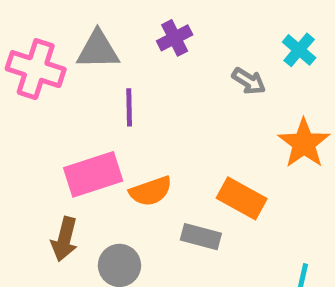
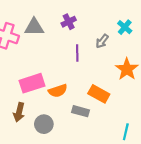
gray arrow: (249, 81) -> (102, 41), turned 96
purple line: (129, 107) -> (77, 53), moved

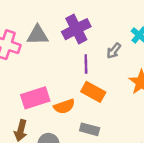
purple cross: (69, 22) -> (76, 29), size x1.6
orange rectangle: (99, 94) -> (93, 92), moved

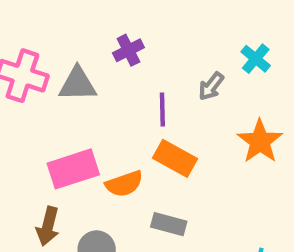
purple cross: (76, 29) -> (128, 50), moved, size x0.6
gray triangle: (38, 35) -> (78, 84), moved

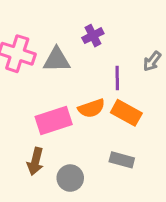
orange semicircle: (124, 184) -> (91, 108), moved

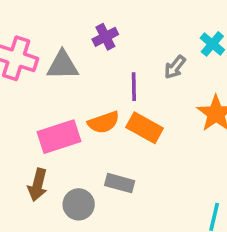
gray rectangle: (122, 160) -> (120, 183), moved

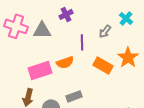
orange rectangle: (145, 128) -> (103, 65), moved
gray rectangle: (120, 183) -> (74, 96), turned -35

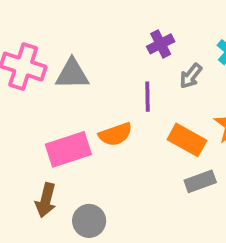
purple cross: (66, 14) -> (161, 44), moved
gray rectangle: (74, 96) -> (200, 181), moved

